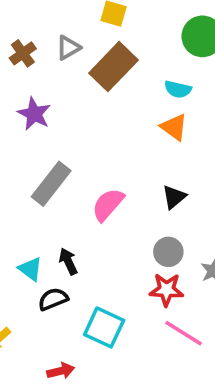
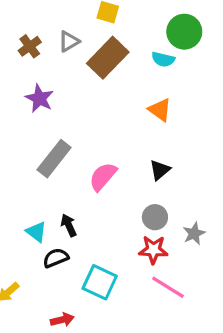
cyan semicircle: (178, 89) -> (163, 59), moved

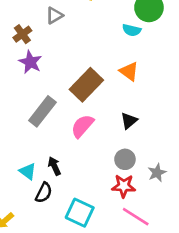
brown cross: (30, 46) -> (22, 34), moved
brown rectangle: (108, 58) -> (86, 85), moved
black semicircle: (56, 258) -> (44, 193), turned 138

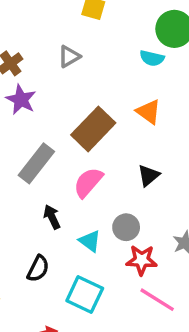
gray triangle: (54, 15) -> (69, 56), moved
gray circle: (125, 159) -> (126, 227), moved
black arrow: (54, 166) -> (52, 217), moved
cyan triangle: (28, 171) -> (90, 241), moved

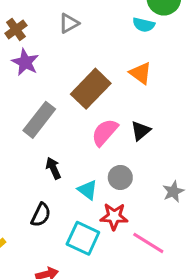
pink semicircle: (88, 182) -> (105, 132), moved
red star: (142, 260) -> (114, 216), moved

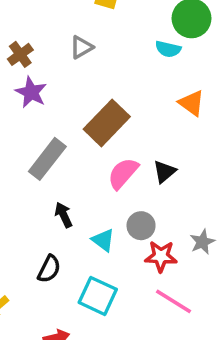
orange triangle: (141, 73) -> (192, 103), moved
red star: (114, 216) -> (161, 256), moved

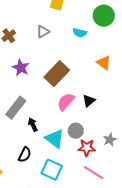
cyan semicircle: (168, 49) -> (80, 33), moved
purple star: (31, 92) -> (21, 68), moved
gray rectangle: (47, 159) -> (16, 108), moved
cyan triangle: (103, 240) -> (55, 139), size x1.5

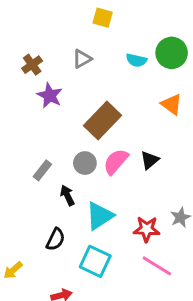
green circle: (104, 16) -> (172, 53), moved
purple star: (21, 68) -> (50, 95), moved
gray rectangle: (16, 108) -> (42, 170), size x0.6
gray circle: (76, 131) -> (85, 163), moved
cyan triangle: (55, 139) -> (100, 216), turned 50

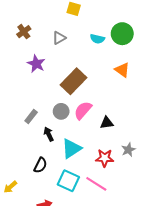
brown cross: (32, 65) -> (24, 32), moved
black triangle: (150, 160) -> (107, 123), moved, turned 32
pink line: (157, 266) -> (96, 184), moved

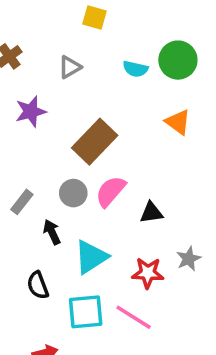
purple star: (36, 64) -> (31, 111), turned 30
black semicircle: (40, 165) -> (38, 285), turned 133
cyan square: (68, 181) -> (86, 312), turned -30

